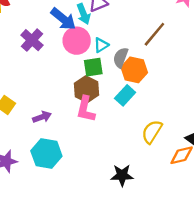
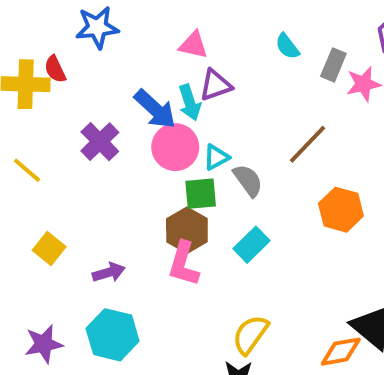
gray semicircle: (121, 58) -> (248, 180), turned 120
orange hexagon: (134, 70) -> (341, 210), moved
yellow semicircle: (152, 132) -> (251, 335), moved

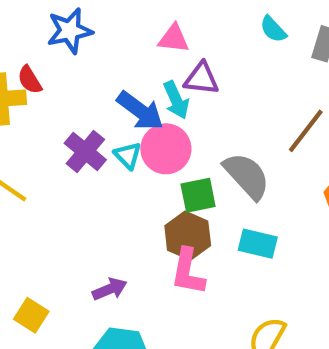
purple triangle: (215, 85) -> (201, 79), turned 32
cyan triangle: (216, 157) -> (128, 155), moved, turned -40
gray semicircle: (248, 180) -> (247, 176), size x1.4
cyan rectangle: (251, 245) -> (258, 244), turned 64
yellow square: (49, 249) -> (31, 315), moved

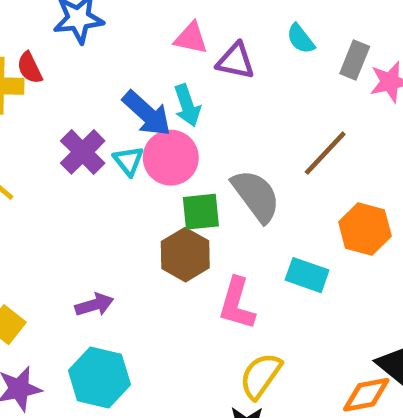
purple triangle: (201, 79) -> (236, 61), moved
cyan rectangle: (258, 244) -> (307, 275), moved
pink L-shape: (188, 272) -> (237, 304), moved

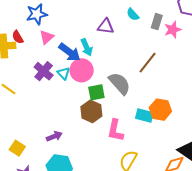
pink triangle: (191, 38) -> (47, 37), moved, turned -49
orange hexagon: (365, 229) -> (160, 110), moved

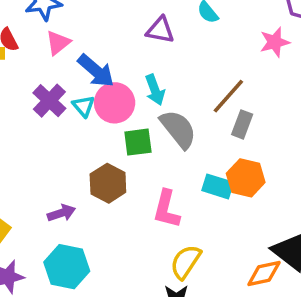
gray rectangle: (157, 22) -> (242, 124), moved
cyan arrow: (87, 47) -> (155, 90), moved
brown hexagon: (91, 111) -> (108, 183), moved

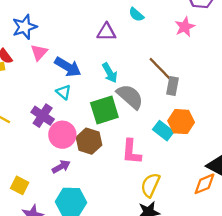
brown line: (228, 96) -> (160, 69), turned -76
purple cross: (49, 101) -> (43, 116), moved
pink circle: (115, 103) -> (62, 135), moved
green square: (138, 142) -> (104, 110), size x1.4
cyan rectangle: (218, 186) -> (163, 131), turned 30

